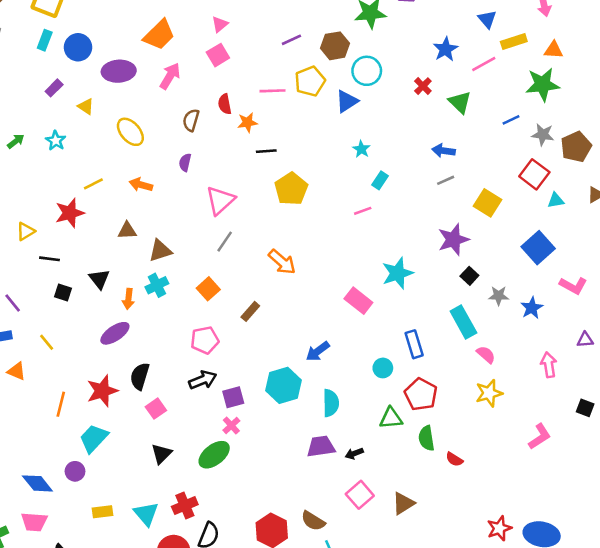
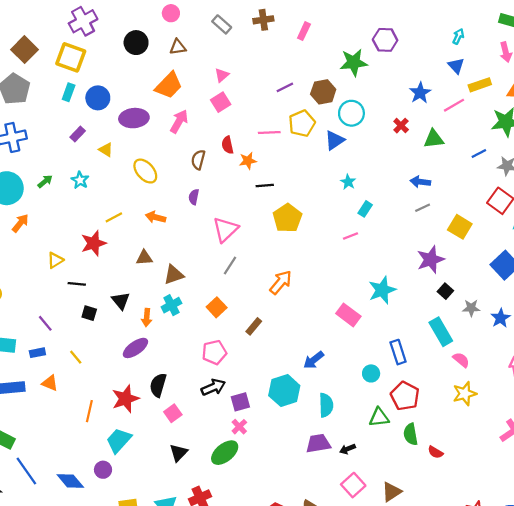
green triangle: (460, 102) -> (434, 139), turned -50
orange arrow: (282, 262) -> (281, 282), turned -90

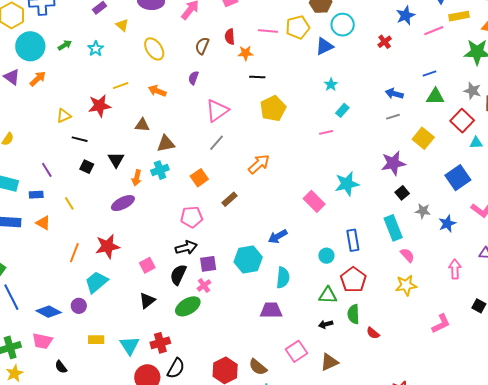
green triangle: (434, 139) -> (435, 97), moved
blue line: (479, 154) -> (430, 73), moved
black semicircle: (158, 385) -> (178, 275), moved
black arrow: (348, 449) -> (326, 324), moved
blue diamond: (70, 481) -> (49, 312), turned -30

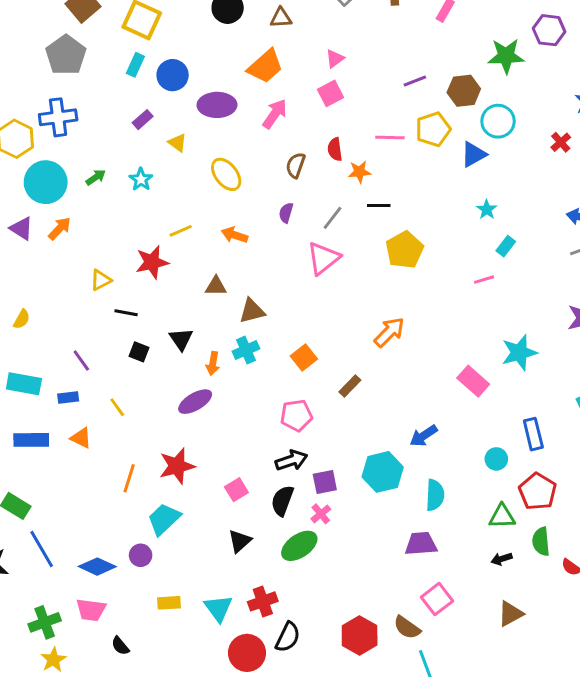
gray line: (216, 143) -> (332, 218), moved
pink square: (297, 351) -> (437, 599), moved

